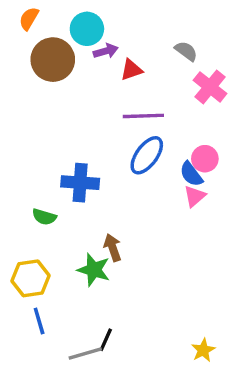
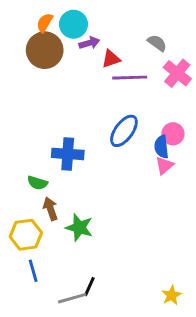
orange semicircle: (29, 19) -> (45, 23), moved
purple line: (143, 116) -> (130, 78), moved
blue semicircle: (191, 174) -> (161, 147), turned 30
brown arrow: (113, 248) -> (50, 209), moved

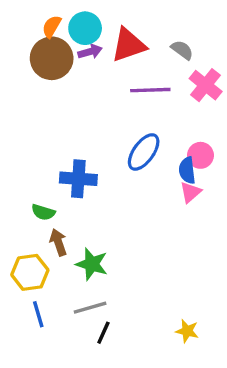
purple arrow: (89, 43) -> (90, 52), moved
red triangle: (111, 59) -> (129, 45), moved, size x1.6
yellow star: (172, 295) -> (187, 331), moved, turned -30
gray line: (72, 298) -> (90, 308), moved

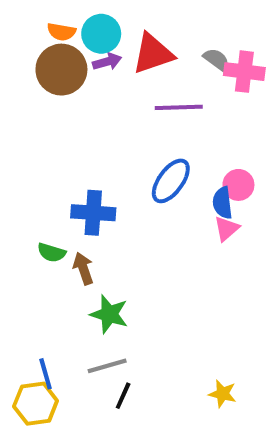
orange semicircle: (52, 27) -> (61, 32), turned -110
pink cross: (206, 85) -> (244, 72), moved, turned -32
brown arrow: (58, 242) -> (83, 268), moved
yellow hexagon: (30, 272) -> (36, 404), moved

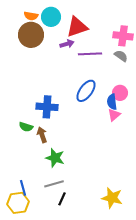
gray semicircle: (217, 60) -> (121, 56), moved
purple arrow: (107, 62) -> (67, 44), moved
yellow star: (223, 394) -> (112, 198), size x1.5

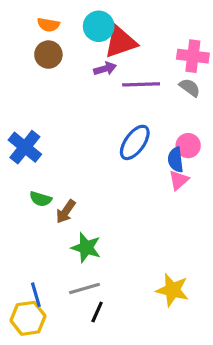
cyan circle: (51, 17) -> (99, 26), moved
brown circle: (31, 35) -> (48, 55), size x0.7
blue cross: (47, 107) -> (25, 147), moved, turned 35
brown arrow: (42, 135) -> (66, 212), turned -126
yellow star: (112, 198) -> (172, 290), moved

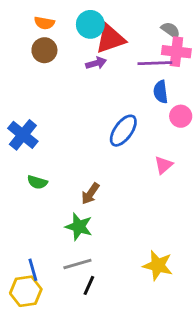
purple line: (141, 84) -> (155, 63), moved
gray semicircle: (190, 88) -> (171, 30), moved
pink circle: (188, 146) -> (181, 116), moved
blue semicircle: (176, 160) -> (161, 92), moved
brown arrow: (66, 212) -> (90, 194), moved

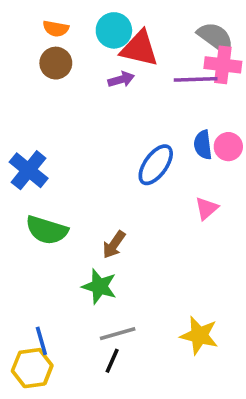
gray semicircle: (171, 30) -> (216, 38), size x1.5
red triangle: (110, 39) -> (139, 49), turned 32
blue semicircle: (161, 92) -> (203, 145), moved
green semicircle: (37, 182) -> (47, 230), size x1.6
gray line: (77, 264) -> (118, 334), moved

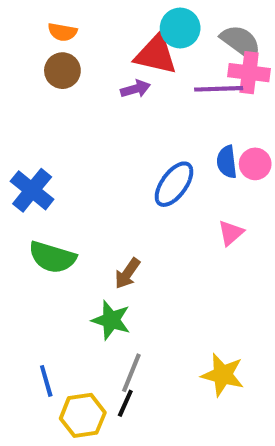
cyan circle: (114, 30) -> (180, 28), moved
gray line: (118, 334) -> (131, 373), turned -52
yellow hexagon: (32, 368) -> (83, 415), moved

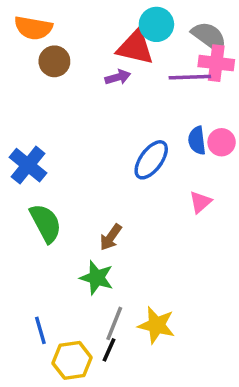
orange semicircle: (62, 32) -> (33, 28), moved, size x1.5
green semicircle: (52, 257) -> (46, 223), turned -135
yellow star: (223, 375) -> (156, 325), moved

